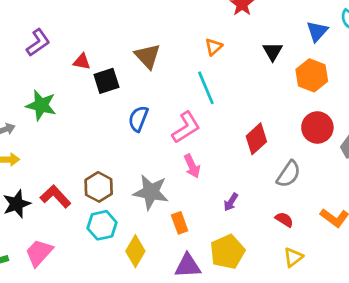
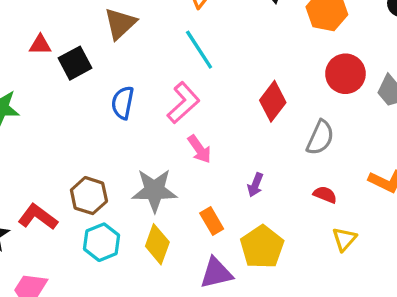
brown triangle: (147, 56) -> (120, 24), turned 40
orange rectangle: (180, 223) -> (212, 221), moved
yellow diamond: (135, 251) -> (157, 244), moved

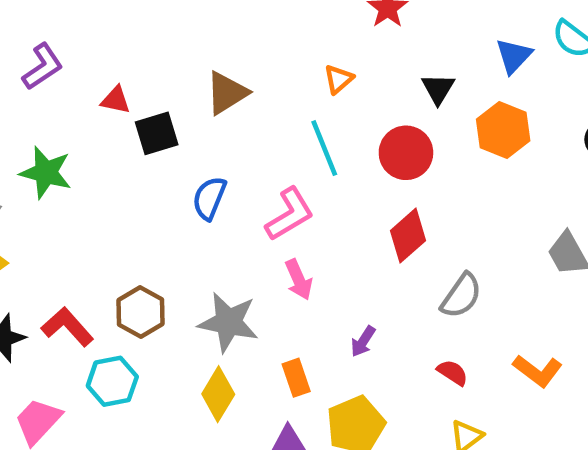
red circle: (345, 74) -> (406, 153), moved
cyan hexagon: (102, 242) -> (112, 381), moved

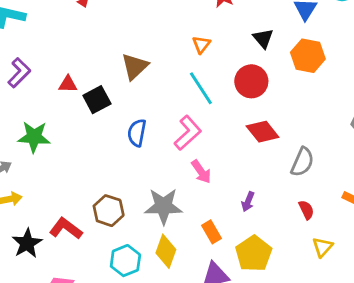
red diamond: (408, 236) -> (263, 132), turned -76
red semicircle: (453, 372) -> (306, 210), turned 42
cyan hexagon: (112, 381) -> (125, 261), moved

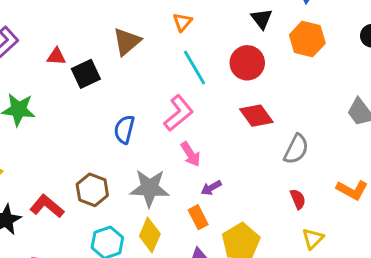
orange triangle: (201, 45) -> (182, 22), moved
blue semicircle: (137, 133) -> (124, 130), moved
purple arrow: (248, 202) -> (211, 188), moved, turned 36

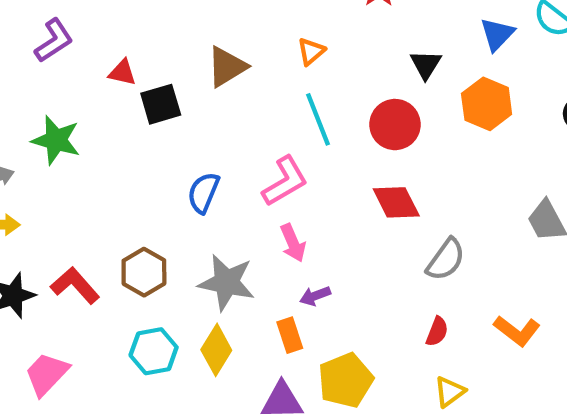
red semicircle: (298, 199) -> (437, 332), turned 36

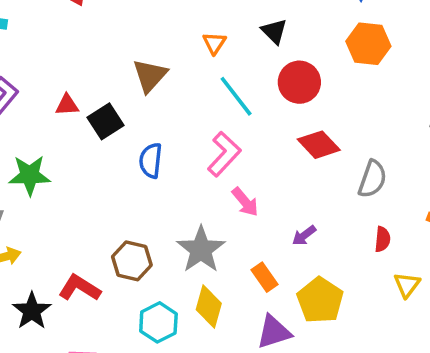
black triangle: (426, 64) -> (274, 31), moved
blue semicircle: (203, 193) -> (151, 160), moved
gray star: (227, 282) -> (201, 250), turned -30
purple arrow: (315, 296) -> (304, 235), moved

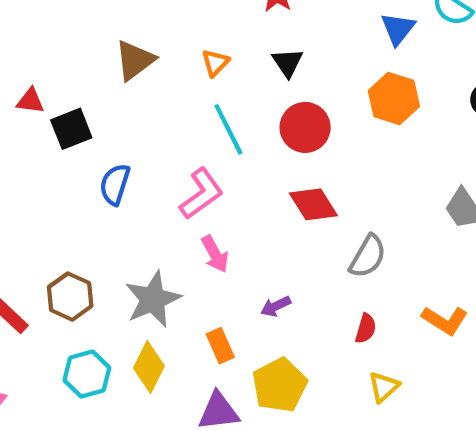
brown triangle: (150, 75) -> (135, 60), moved

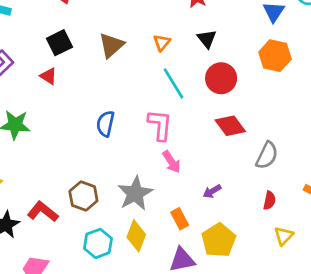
red triangle: (30, 101) -> (48, 76), turned 30
black square: (71, 129) -> (60, 43), moved
pink L-shape: (201, 194) -> (160, 125), turned -44

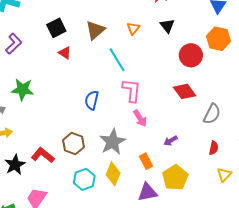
red triangle: (48, 76) -> (65, 53), moved
red circle: (221, 78) -> (191, 55), moved
cyan line: (173, 83) -> (117, 60), moved
blue semicircle: (105, 124) -> (92, 100), moved

